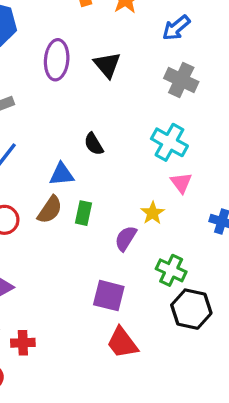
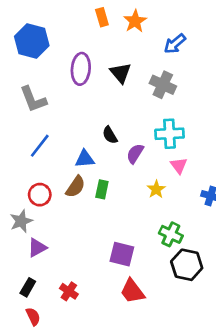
gray cross: (181, 80) -> (163, 85), moved
cyan cross: (169, 142) -> (169, 134), turned -32
purple semicircle: (126, 238) -> (135, 154), moved
red cross: (23, 343) -> (69, 291), moved, turned 36

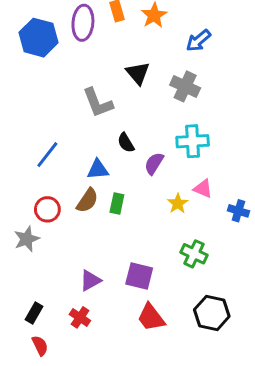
purple ellipse: (81, 69) -> (83, 23), moved
gray L-shape: (33, 99) -> (98, 103), moved
pink triangle: (179, 165) -> (203, 189), moved, turned -30
purple triangle: (37, 248) -> (90, 280), moved
black hexagon: (187, 265) -> (212, 313), moved

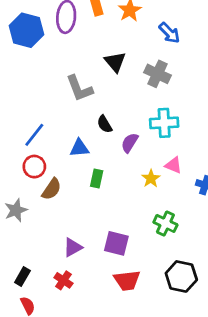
blue arrow: (198, 41) -> (169, 33), turned -95
brown semicircle: (87, 200) -> (52, 189), moved
red circle: (47, 209) -> (34, 167), moved
red trapezoid: (151, 317) -> (127, 280), turned -60

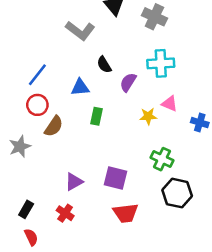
gray L-shape: (79, 88) -> (80, 31), turned -32
yellow star: (151, 178) -> (148, 116), turned 30
black hexagon: (181, 276) -> (177, 193), moved

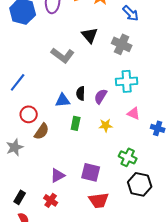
black semicircle: (104, 65) -> (81, 93), moved, turned 32
blue line: (37, 75) -> (18, 82), moved
yellow star: (148, 116) -> (106, 125), moved

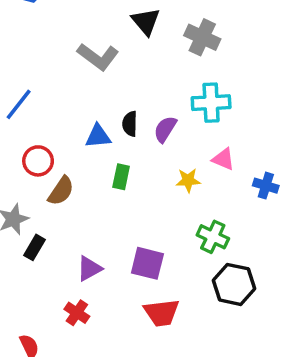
yellow star: (106, 125) -> (188, 180), moved
black rectangle: (20, 197) -> (35, 247), moved

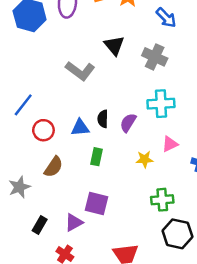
pink triangle: (223, 159) -> (170, 144), turned -48
red circle: (38, 161) -> (43, 130), moved
green cross: (213, 237) -> (162, 200), turned -30
black rectangle: (35, 247) -> (40, 225), moved
purple square: (147, 263) -> (97, 204), moved

